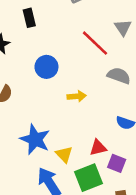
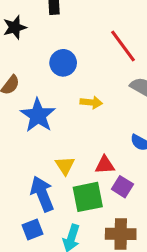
blue star: (35, 139) -> (38, 115), moved

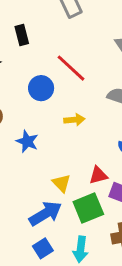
red line: (123, 46) -> (71, 68), moved
blue star: (38, 115) -> (27, 141), size x0.7
blue arrow: (42, 194) -> (45, 213), turned 92

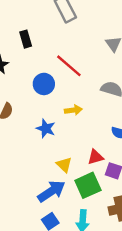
blue star: (27, 141) -> (46, 129), moved

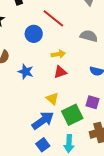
blue star: (46, 129) -> (26, 72), moved
red triangle: (96, 157) -> (60, 72), moved

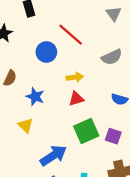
gray semicircle: (89, 36) -> (112, 57), turned 138
yellow triangle: (52, 99) -> (26, 125), moved
green square: (72, 115) -> (86, 131), moved

